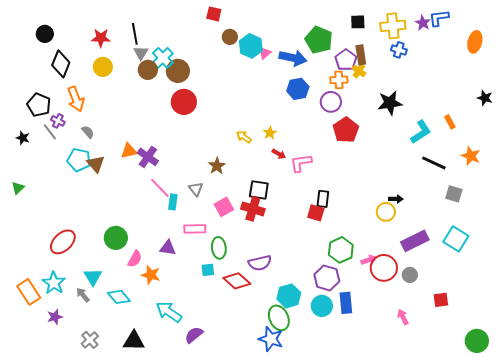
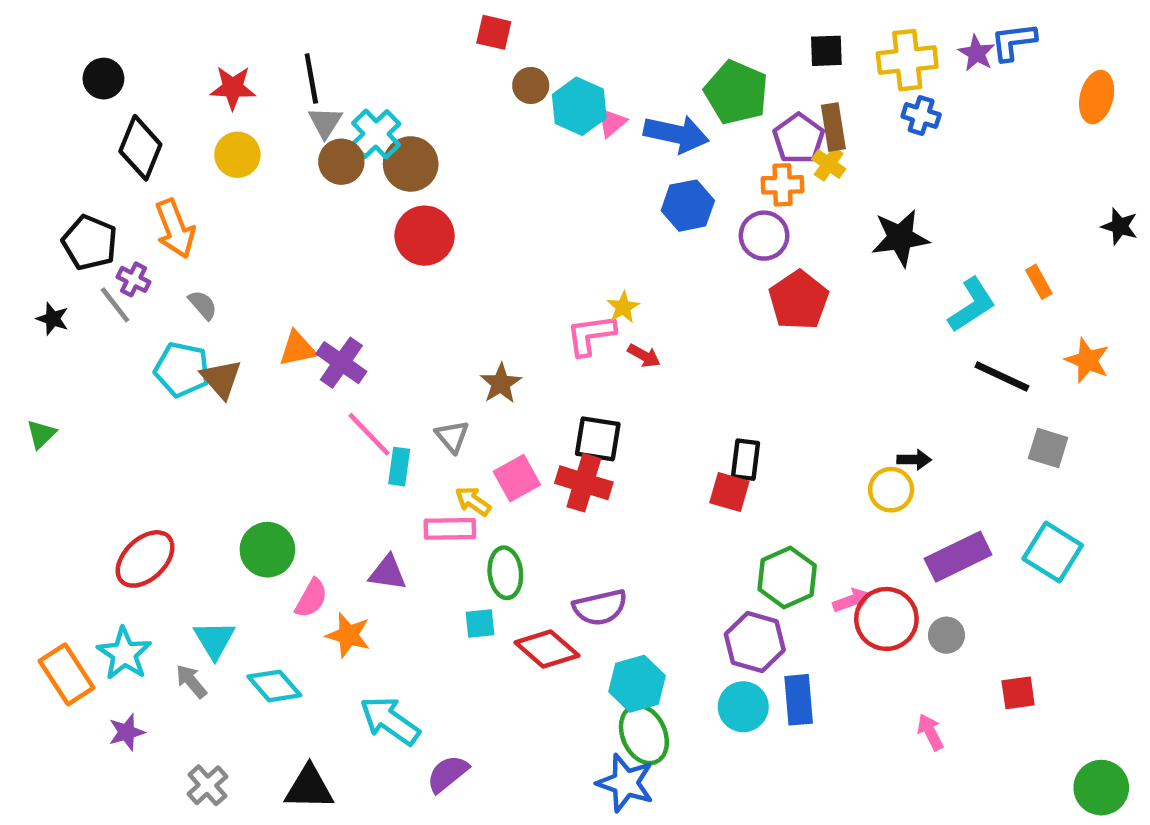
yellow arrow: (244, 137) -> (473, 501), moved
pink L-shape: (301, 163) -> (591, 335), moved
cyan hexagon: (289, 296) -> (637, 684), moved

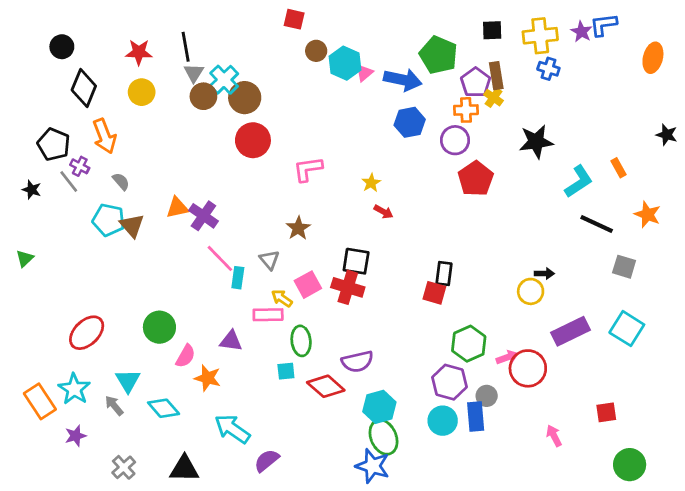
pink L-shape: (591, 335) -> (308, 169), moved
gray circle: (946, 635) -> (487, 396), moved
green circle: (1101, 788) -> (630, 465), moved

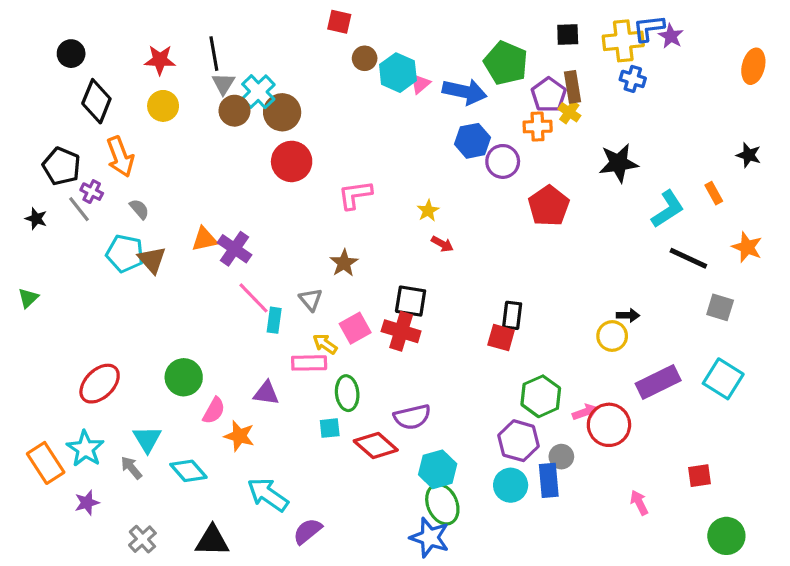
blue L-shape: (603, 25) -> (649, 28), moved
black star: (667, 135) -> (749, 155), moved
purple circle: (455, 140) -> (503, 161), moved

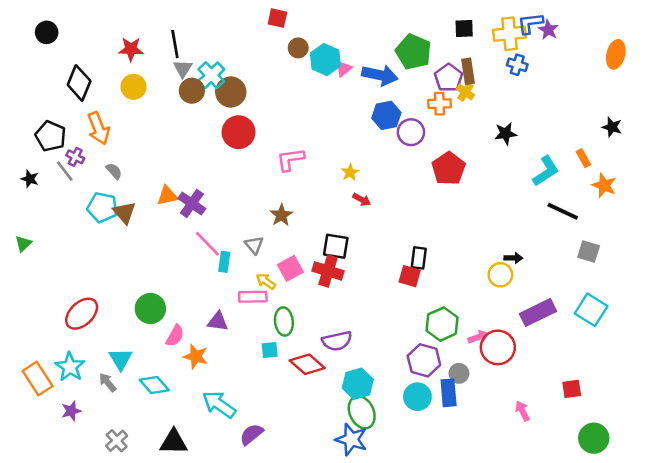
black circle: (71, 54) -> (47, 32), moved
black star: (618, 163) -> (506, 133), size x0.7
orange star: (747, 247) -> (604, 185), moved

